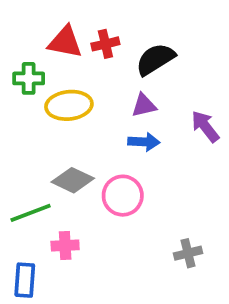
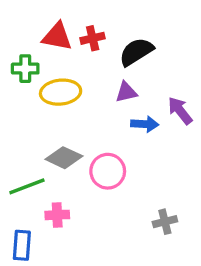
blue arrow: (144, 142) -> (145, 124), moved

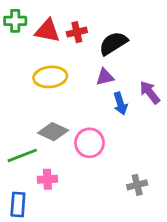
green cross: (25, 69) -> (15, 21), moved
blue arrow: (145, 124) -> (120, 104), turned 70

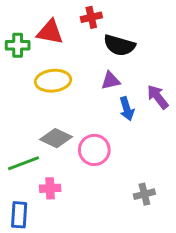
green cross: (15, 21) -> (18, 45), moved
red cross: (77, 32) -> (91, 17), moved
black semicircle: (113, 43) -> (119, 45), turned -132

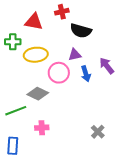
green cross: (18, 45) -> (13, 42), moved
pink circle: (94, 150) -> (59, 73), moved
pink cross: (50, 188) -> (42, 128), moved
gray cross: (144, 194) -> (98, 132), turned -32

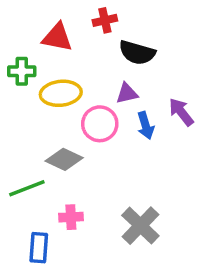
gray cross: (98, 132) -> (140, 226), moved, size x1.6
blue rectangle: (13, 146) -> (39, 248), moved

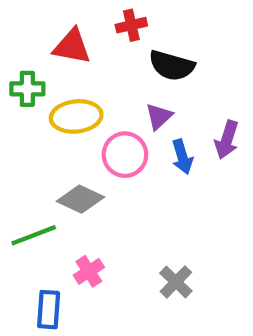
purple triangle: (127, 93) -> (159, 116), turned -30
purple arrow: (181, 112) -> (227, 140), turned -124
pink cross: (71, 217) -> (89, 271), turned -30
gray cross: (140, 226) -> (176, 282), size x0.7

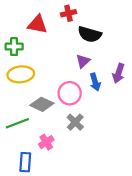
yellow ellipse: (76, 116) -> (21, 74), moved
pink circle: (125, 155) -> (70, 93), moved
gray cross: (176, 282) -> (75, 122), moved

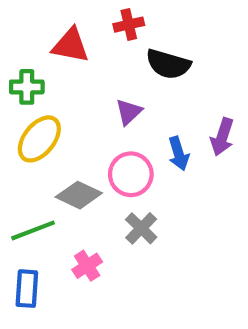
purple triangle: (83, 61) -> (129, 112), moved
yellow ellipse: (21, 74) -> (39, 139), turned -45
blue rectangle: (25, 162) -> (27, 289), moved

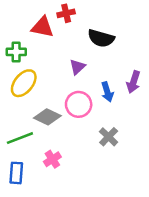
red cross: (129, 25) -> (66, 13), moved
gray cross: (141, 228) -> (109, 137), moved

